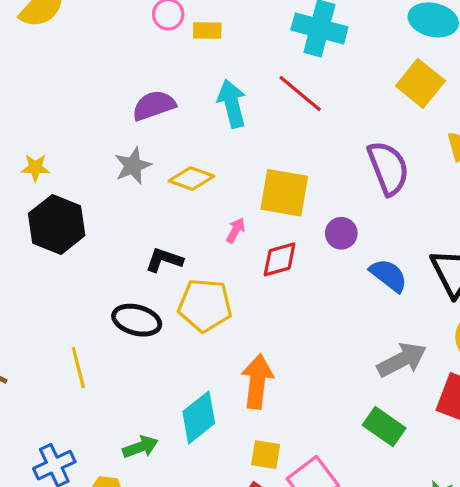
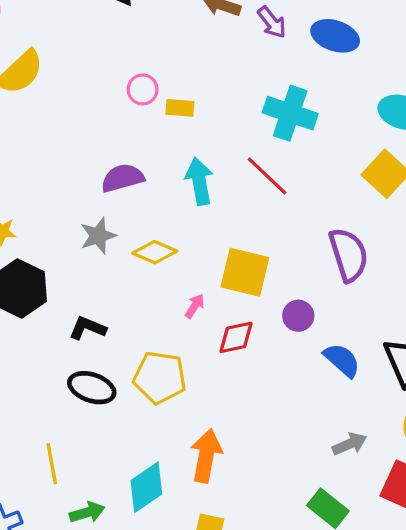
black L-shape: (164, 260) -> (87, 328), moved
gray arrow: (402, 360) -> (350, 444), size x0.7
yellow line: (78, 367) -> (52, 464), moved

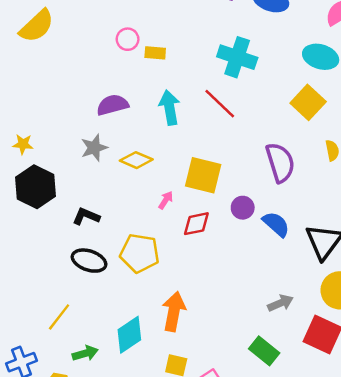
blue semicircle: (342, 360) -> (276, 224), moved
yellow line: (52, 464) -> (59, 317), turned 48

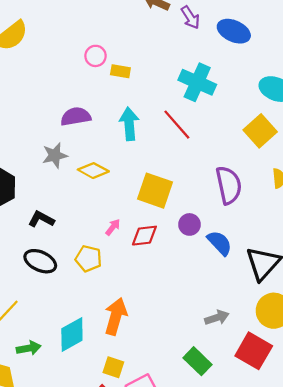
pink arrow: (166, 200) -> (113, 227), moved
yellow pentagon: (140, 253) -> (88, 259), size x0.7

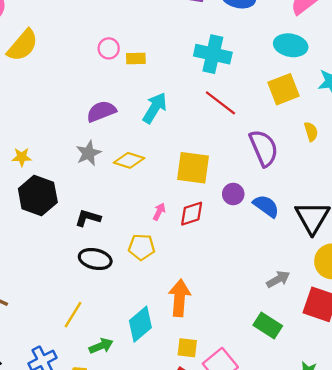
cyan arrow: (129, 124) -> (155, 108), turned 48
red line: (177, 125) -> (220, 103), moved
yellow square: (260, 131) -> (284, 89), turned 32

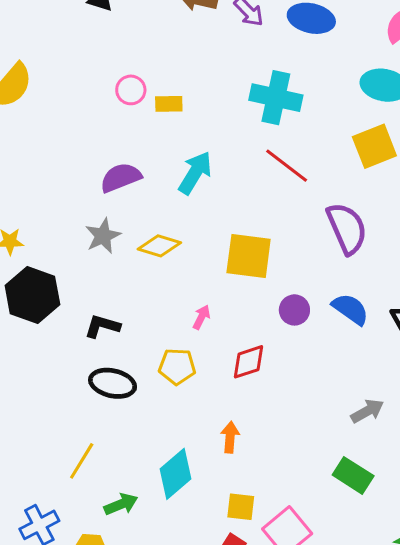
purple circle: (233, 194) -> (294, 310), moved
red diamond: (192, 214) -> (248, 362), moved
orange arrow: (179, 298) -> (230, 437), size x0.6

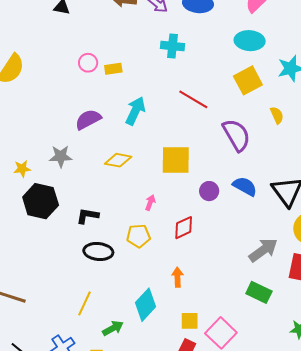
cyan cross: (276, 98) -> (172, 46), moved, size x0.7
gray star: (103, 236) -> (61, 156), moved, turned 30
gray arrow: (367, 411) -> (263, 250), size x1.4

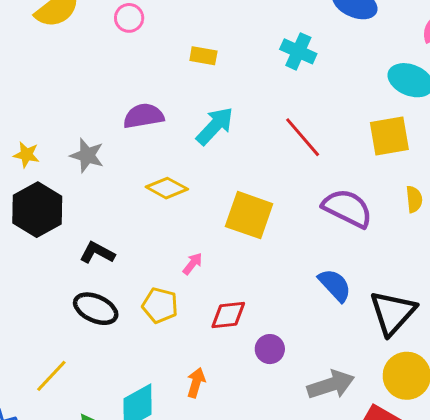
pink circle: (88, 63) -> (129, 18), moved
purple semicircle: (236, 135) -> (347, 208), turned -52
purple circle: (209, 191) -> (270, 349), moved

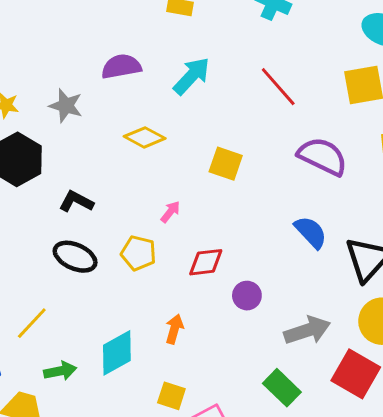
yellow square: (249, 215) -> (226, 164), size x0.7

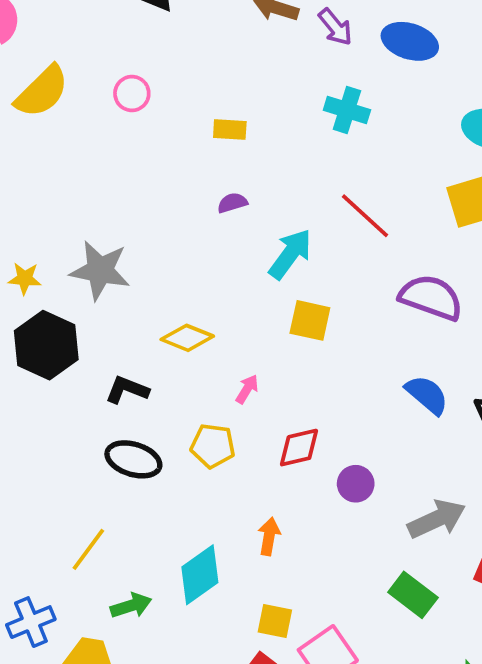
purple semicircle: (121, 67) -> (232, 203), moved, size x0.6
cyan arrow: (192, 76) -> (290, 254), moved
gray star: (66, 106) -> (100, 270), size x1.4
yellow diamond: (145, 137) -> (187, 338), moved

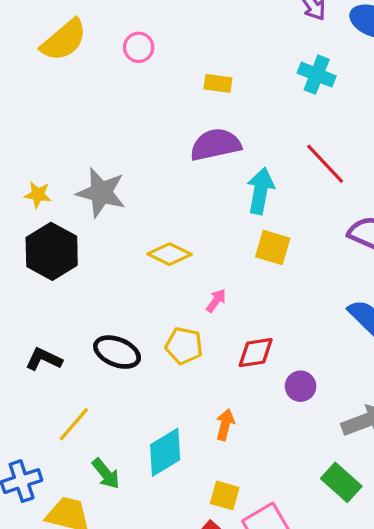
purple semicircle: (232, 203) -> (215, 145), size x2.0
cyan arrow: (290, 254) -> (260, 191), turned -30
black L-shape: (127, 390) -> (44, 359), moved
green arrow: (131, 606) -> (106, 474), turned 64

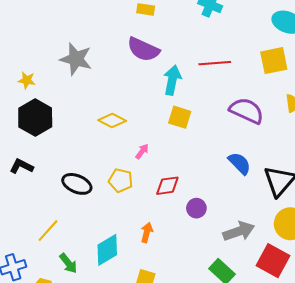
purple semicircle: (215, 145) -> (143, 49), turned -144
red line: (325, 164) -> (215, 63), turned -52
gray star: (101, 193) -> (76, 59), moved
black L-shape: (44, 359) -> (21, 166), moved

